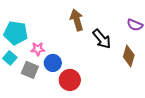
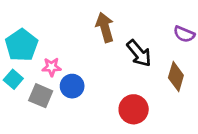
cyan pentagon: (16, 33) -> (22, 45), turned 30
red circle: (70, 80) -> (134, 109), moved

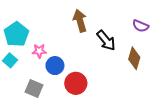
gray square: (41, 96) -> (34, 89), moved
red circle: (134, 109) -> (76, 83), moved

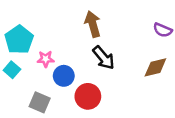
black arrow: (106, 41) -> (104, 58), moved
brown diamond: (134, 58) -> (155, 67), turned 60

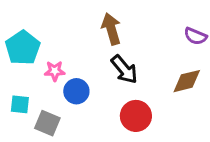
cyan square: (12, 70) -> (20, 104), moved, turned -35
red circle: (88, 96) -> (136, 116), moved

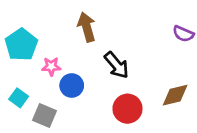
brown arrow: (111, 29) -> (87, 27), moved
brown diamond: (187, 81) -> (175, 95), moved
cyan square: (20, 104) -> (19, 98), turned 30

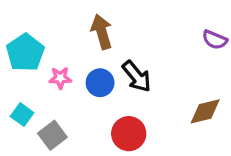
blue circle: (72, 86) -> (100, 83), moved
red circle: (127, 109) -> (129, 134), moved
gray square: (44, 115) -> (52, 135), turned 30

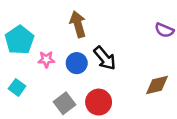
gray square: (52, 135) -> (65, 103), moved

